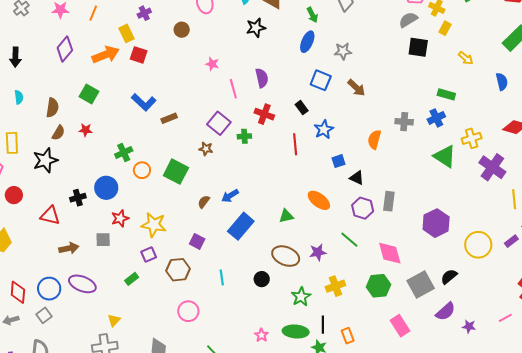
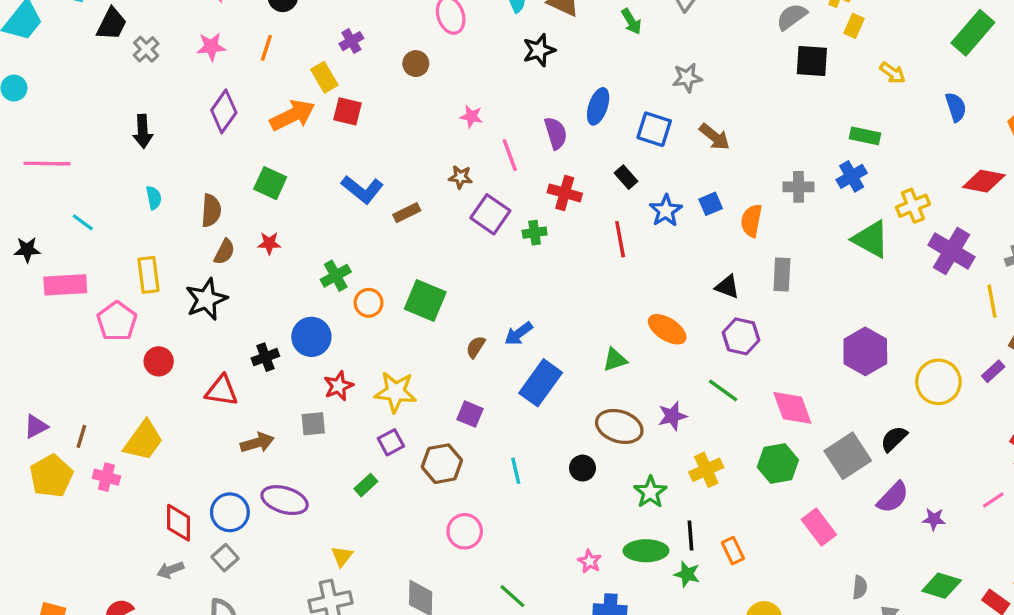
blue ellipse: (307, 42) -> (598, 106), moved
brown star: (206, 149) -> (460, 177), moved
blue square: (339, 161) -> (711, 204), moved
gray rectangle: (389, 201) -> (782, 274), moved

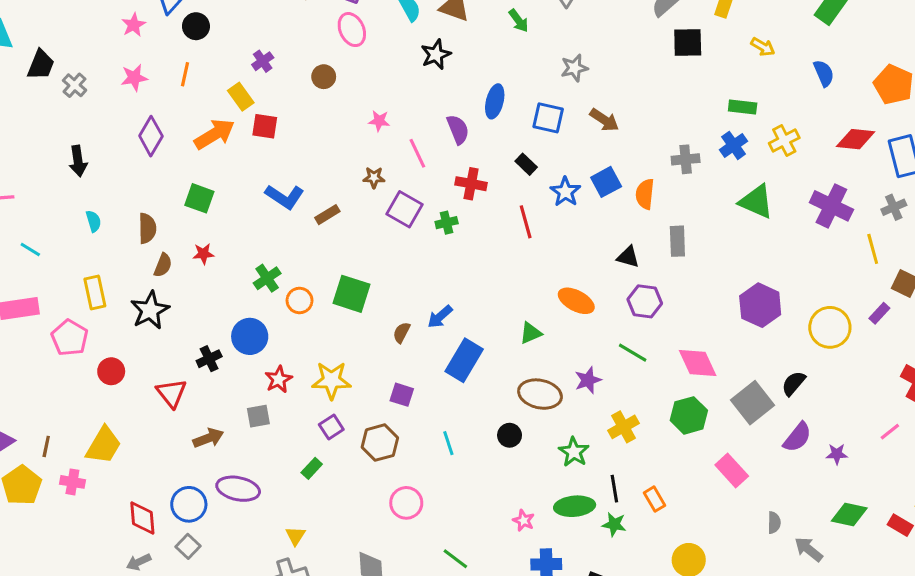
blue square: (711, 204) -> (606, 182), size x1.4
yellow cross: (913, 206) -> (784, 140), moved
red triangle: (222, 391) -> (171, 393), turned 48

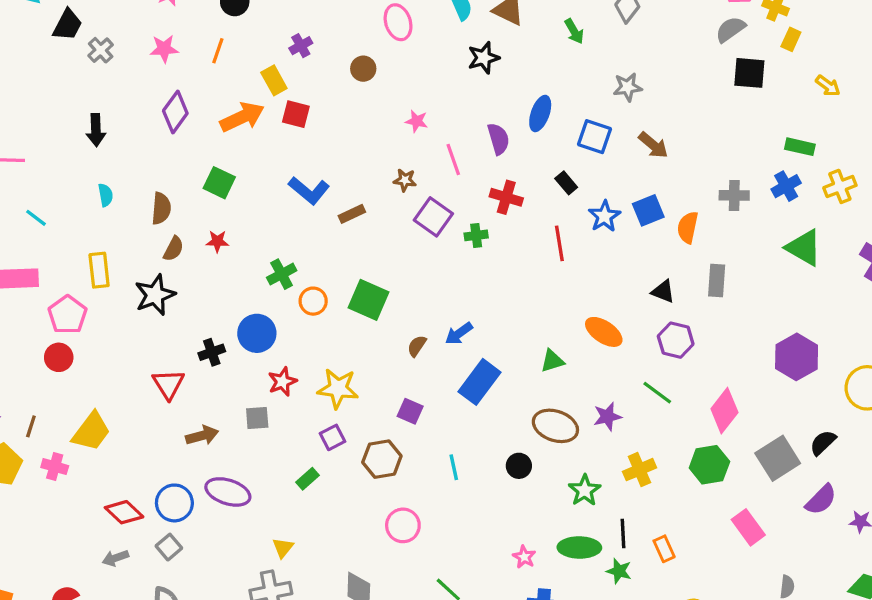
pink diamond: (698, 363) -> (724, 411), turned 57
red circle: (111, 371) -> (59, 357), moved
red diamond: (142, 518) -> (124, 512), turned -48

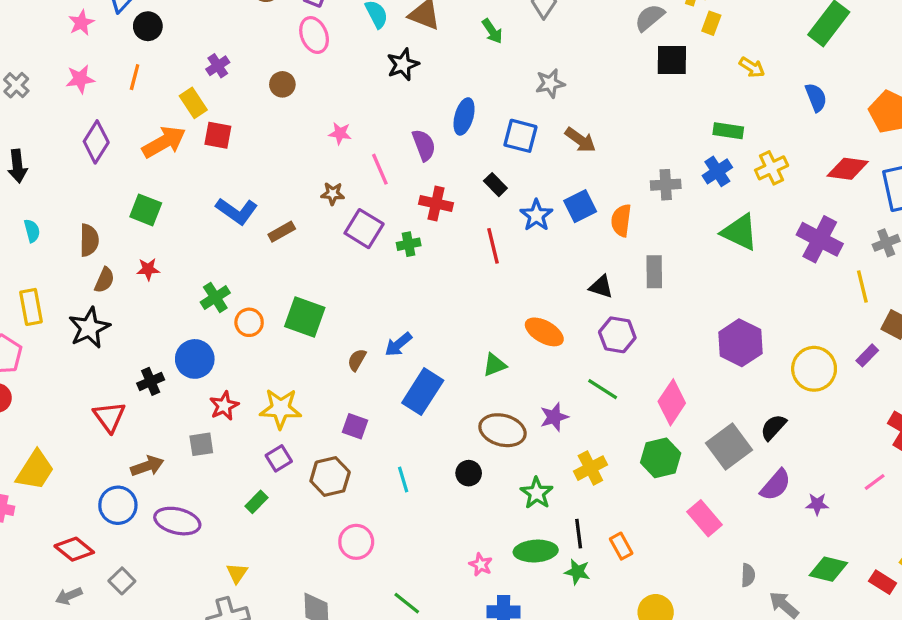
blue circle: (174, 503) -> (118, 505), moved

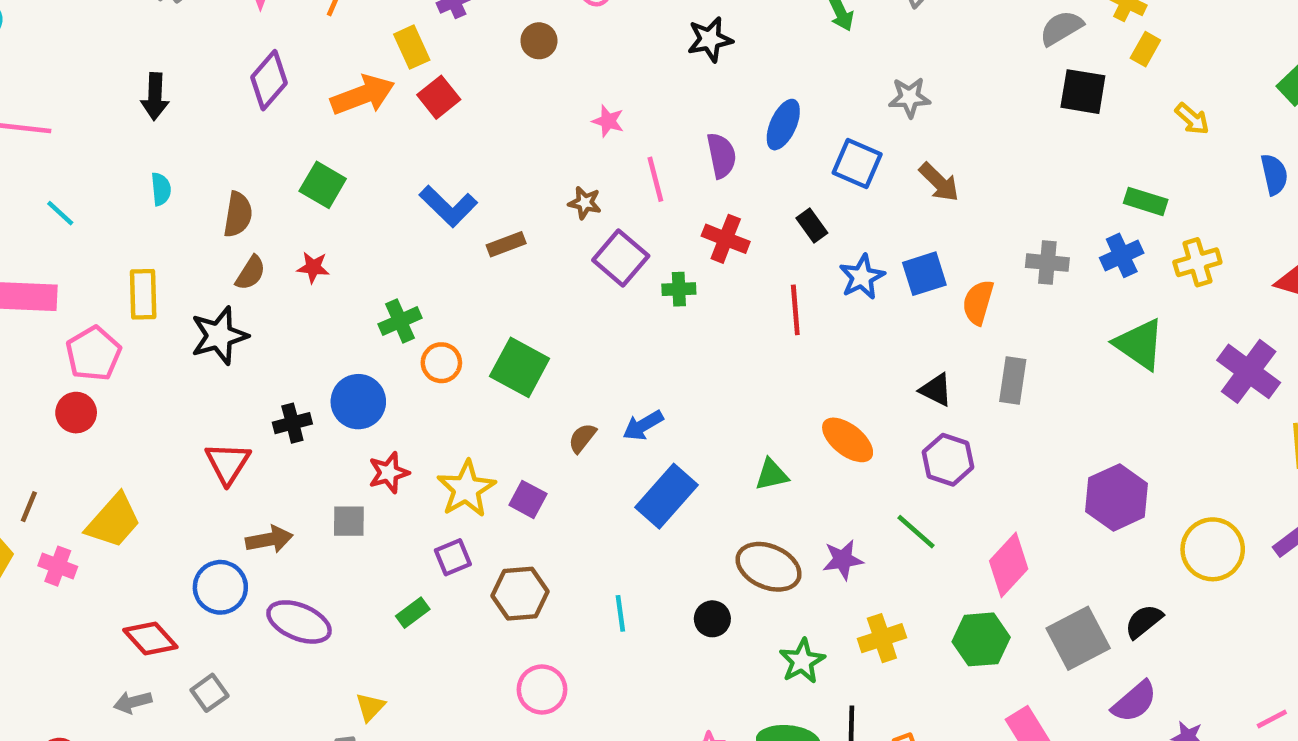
red square: (218, 135) -> (439, 97), turned 32
yellow star: (281, 409) -> (466, 489), turned 30
purple square: (355, 426) -> (528, 499), moved

